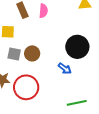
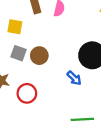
red circle: (26, 87) -> (27, 93), size x0.7

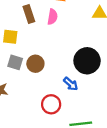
red circle: (27, 93) -> (51, 104), moved

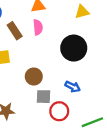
black circle: (87, 61) -> (74, 48), moved
gray square: (15, 62) -> (43, 97), moved

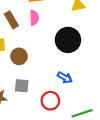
brown circle: (34, 76) -> (19, 56), moved
gray square: (43, 97) -> (22, 86), moved

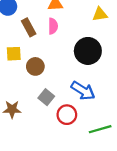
blue arrow: (65, 77) -> (83, 91), size x1.5
gray square: (22, 86) -> (46, 97), moved, turned 32

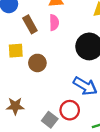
gray square: (46, 97) -> (50, 120), moved

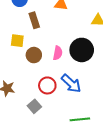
pink semicircle: (54, 23) -> (58, 53), moved
red circle: (70, 110) -> (47, 85), moved

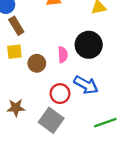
brown rectangle: (34, 20) -> (16, 26), moved
gray square: (34, 106) -> (51, 120), size x1.5

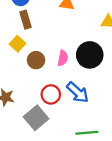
yellow square: (14, 52) -> (18, 44), turned 35

